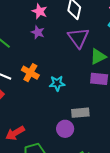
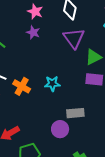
orange cross: (30, 73) -> (22, 86), moved

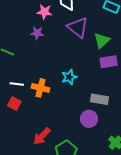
pink star: (35, 12) -> (44, 12), moved
gray rectangle: (75, 113) -> (100, 99), turned 30

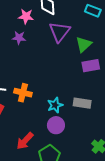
purple triangle: (78, 28) -> (60, 32), turned 30
cyan star: (69, 77) -> (55, 105), moved
purple circle: (89, 119) -> (56, 125), moved

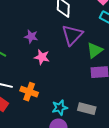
pink star: (26, 16) -> (42, 57), moved

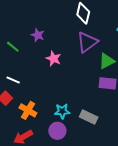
purple star: (31, 36) -> (38, 35), moved
orange cross: (29, 92) -> (28, 110), moved

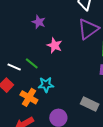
green line: (13, 47) -> (32, 63), moved
cyan star: (62, 111) -> (46, 85), moved

